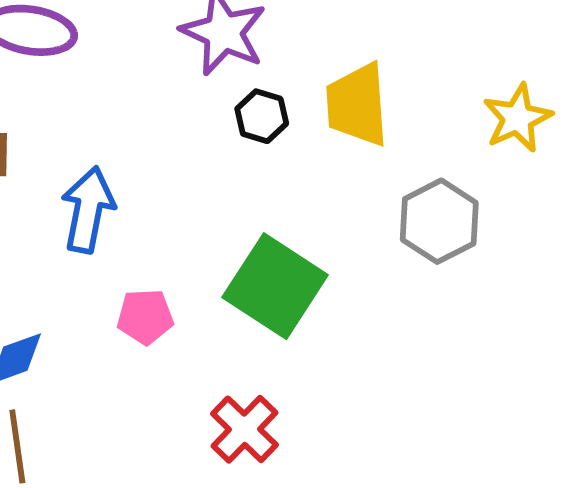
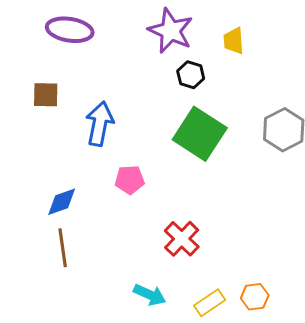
yellow trapezoid: (357, 105) -> (234, 41), moved, size x0.6
green square: (275, 286) -> (200, 134), moved

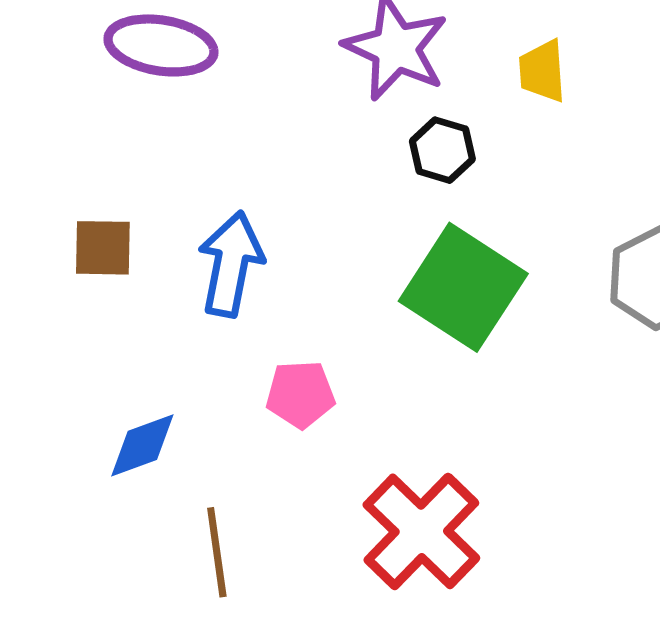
brown square: (46, 95) -> (103, 248), moved
red cross: (182, 239) -> (421, 531), size x1.4
brown line: (63, 248) -> (217, 552), moved

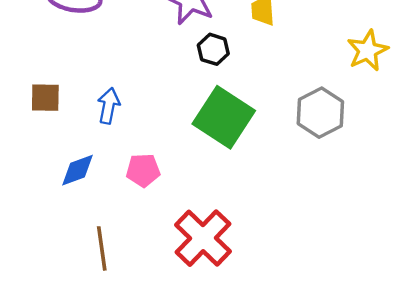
blue arrow: (231, 264) -> (109, 106), size x0.7
blue diamond: (142, 445) -> (78, 170), moved

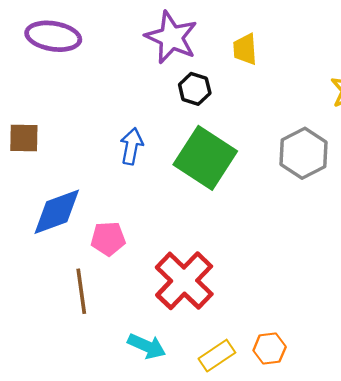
blue arrow: (109, 106) -> (132, 146), moved
blue diamond: (78, 170) -> (57, 212), size x1.4
pink pentagon: (143, 170) -> (108, 239), moved

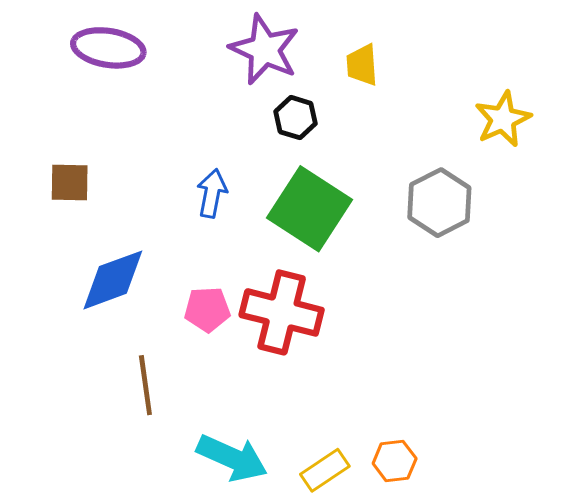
pink pentagon: (108, 239) -> (207, 309), moved
red cross: (184, 281) -> (282, 312), moved, turned -30
cyan arrow: (147, 346) -> (232, 458), size x1.4

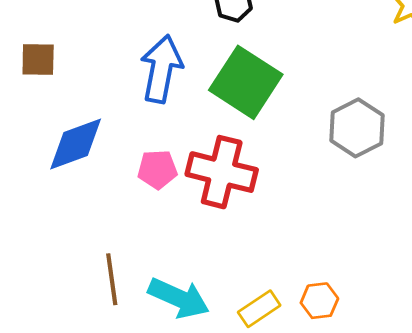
blue arrow: (212, 193) -> (161, 69), size x1.6
gray hexagon: (439, 203) -> (357, 128), moved
brown line: (145, 385) -> (112, 279), moved

